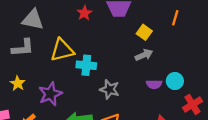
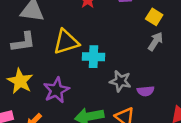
gray arrow: (144, 55) -> (155, 41), turned -30
yellow star: (18, 83) -> (20, 81), size x1.5
purple semicircle: (154, 84) -> (146, 91), moved

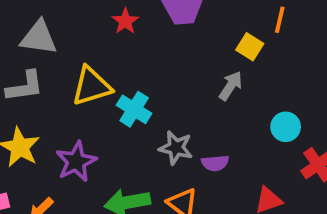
yellow square: (154, 17) -> (250, 47), moved
cyan cross: (93, 57) -> (134, 109), turned 30

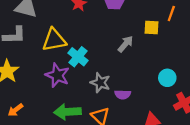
yellow square: (250, 47) -> (152, 28), turned -35
gray arrow: (231, 86) -> (125, 44), moved
purple star: (76, 162) -> (57, 75), moved, turned -30

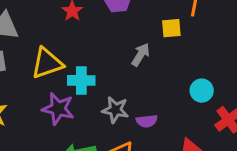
cyan cross: (78, 57) -> (81, 80), turned -30

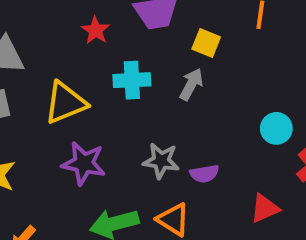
yellow square: (171, 28) -> (206, 43), moved, turned 30
cyan cross: (81, 80) -> (132, 80), moved

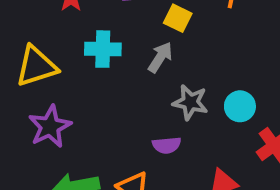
gray star: (161, 161) -> (190, 102), moved
purple star: (84, 163) -> (50, 127), turned 30

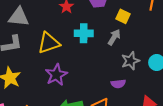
gray star: (190, 102) -> (130, 61), turned -30

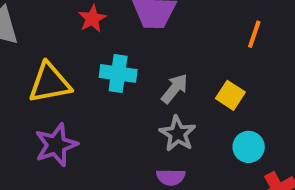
yellow square: (123, 16) -> (230, 95), moved
gray star: (130, 61) -> (178, 134), moved, turned -30

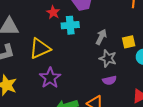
cyan cross: (118, 73) -> (70, 25), moved
yellow square: (230, 95) -> (129, 42), moved, turned -32

